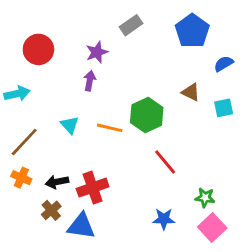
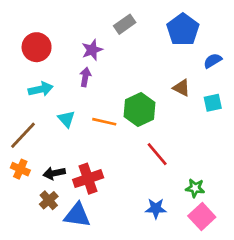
cyan arrow: (17, 94) -> (41, 89), moved

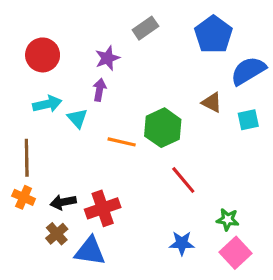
blue semicircle: (213, 61) -> (248, 71), size x1.6
cyan triangle: (66, 119) -> (77, 118), moved
brown line: (23, 135) -> (27, 158), turned -44

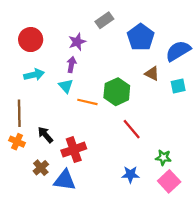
blue pentagon: (213, 34) -> (141, 37), moved
cyan triangle: (77, 118) -> (66, 86), moved
black arrow: (63, 202) -> (45, 135), moved, turned 60

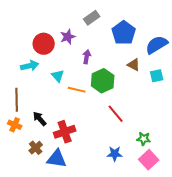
red circle: (31, 40) -> (44, 44), moved
purple arrow: (71, 64) -> (87, 57), moved

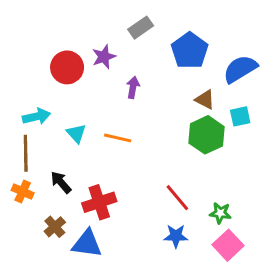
cyan arrow: (30, 66) -> (36, 116), moved
cyan triangle: (58, 76) -> (76, 133), moved
green hexagon: (103, 81) -> (207, 135), moved
red line: (116, 114) -> (177, 198), moved

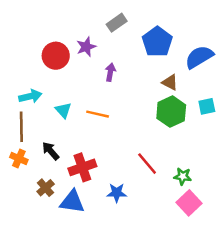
cyan square: (240, 116) -> (207, 106), moved
blue star: (176, 236) -> (117, 193), moved

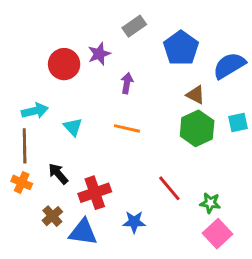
orange line: (98, 114) -> (127, 128), moved

